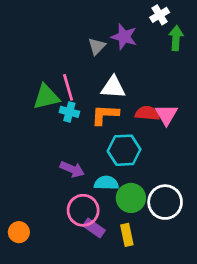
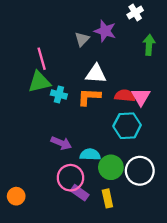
green arrow: (176, 38) -> (149, 45), moved
pink line: (68, 87) -> (42, 59), moved
cyan hexagon: (124, 150) -> (127, 126), moved

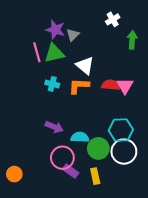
white cross: (135, 12) -> (113, 19), moved
purple star: (105, 31) -> (55, 30), moved
white triangle: (96, 74) -> (85, 66), turned 36
green triangle: (39, 82) -> (54, 53), moved
cyan hexagon: (127, 126) -> (121, 130), moved

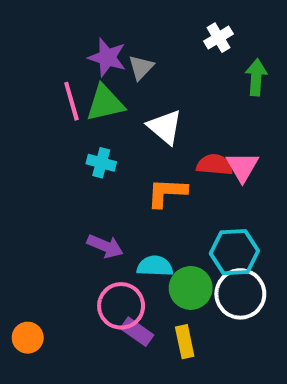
orange L-shape: (79, 86) -> (167, 193), moved

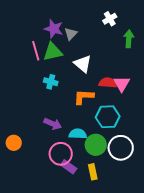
cyan hexagon: (234, 252) -> (108, 117), moved
orange circle: (28, 338) -> (14, 143), moved

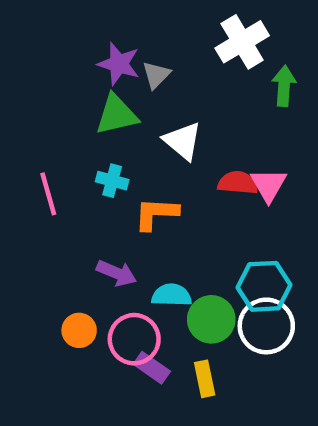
white cross: (110, 19) -> (242, 42), size x1.6
pink line: (36, 51) -> (48, 194), moved
orange L-shape: (84, 97) -> (156, 214), moved
cyan hexagon: (108, 117) -> (264, 286), moved
orange circle: (14, 143) -> (79, 330), moved

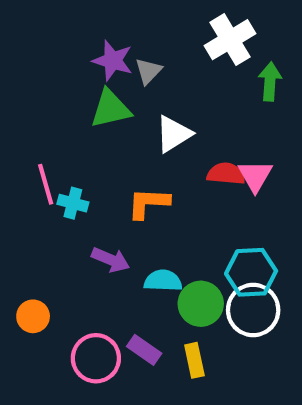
white triangle: (183, 141) -> (173, 134), turned 48
cyan cross: (112, 181) -> (73, 203), moved
orange circle: (79, 330) -> (33, 316), moved
pink circle: (134, 339) -> (96, 358), moved

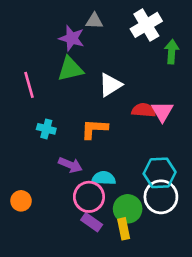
gray triangle: (148, 71) -> (94, 21), moved, turned 48
pink line: (46, 184) -> (29, 85), moved
green circle: (201, 304) -> (128, 209), moved
pink circle: (96, 358) -> (89, 197), moved

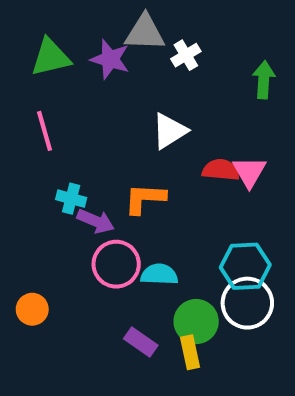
gray triangle: (94, 21) -> (145, 33), size x1.5
white cross: (146, 25) -> (186, 55), moved, size x0.6
green triangle: (70, 69) -> (51, 57), moved
purple arrow: (70, 165) -> (96, 221), moved
pink circle: (89, 197) -> (116, 264), moved

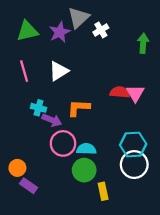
gray triangle: (145, 33) -> (79, 18), turned -45
purple star: (110, 59) -> (60, 32), turned 30
white triangle: (169, 131) -> (59, 71), moved
green circle: (196, 322) -> (84, 170), moved
purple rectangle: (141, 342) -> (29, 186), moved

